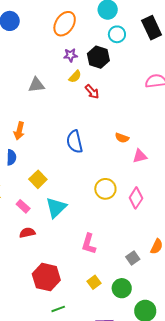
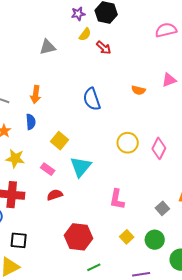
pink triangle: (140, 156) -> (169, 80), moved

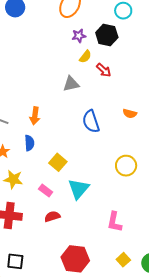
gray triangle: (48, 47) -> (71, 84), moved
orange semicircle: (138, 90) -> (130, 114), moved

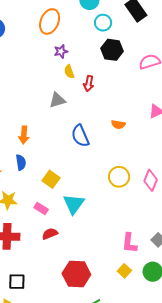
black hexagon: (107, 35) -> (112, 50), moved
yellow semicircle: (85, 57) -> (69, 72), turned 128
red arrow: (104, 70) -> (89, 84), turned 63
pink L-shape: (114, 222) -> (129, 243), moved

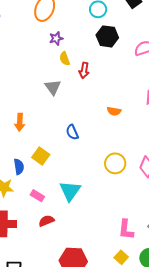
gray triangle: (57, 100) -> (53, 87), turned -48
blue semicircle: (80, 136) -> (72, 132), moved, size x0.7
blue semicircle: (21, 162) -> (19, 167), moved
yellow square: (51, 179) -> (41, 156), moved

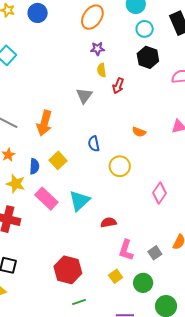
orange arrow: (20, 122) -> (44, 123), size x1.4
yellow circle: (115, 163) -> (120, 166), moved
pink rectangle: (37, 196) -> (46, 199), size x1.6
red semicircle: (46, 221) -> (108, 222), moved

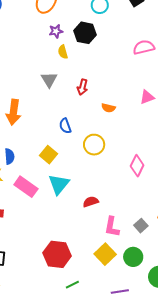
black hexagon: (148, 57) -> (85, 33), moved
red arrow: (118, 86) -> (82, 87), moved
yellow square: (58, 160) -> (48, 155), moved
yellow square: (116, 276) -> (105, 254), size x1.5

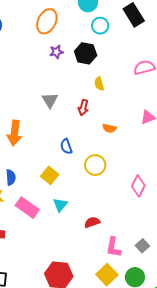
yellow semicircle: (63, 52) -> (99, 84), moved
cyan triangle: (59, 184) -> (60, 205), size x0.7

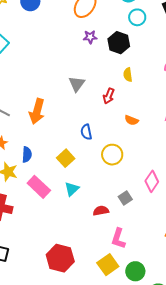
gray square: (142, 246) -> (125, 198), moved

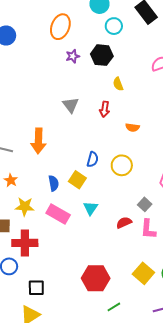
blue semicircle: (86, 132) -> (93, 159), moved, turned -140
blue semicircle: (27, 155) -> (54, 183), moved
pink L-shape: (118, 239) -> (148, 229), moved

